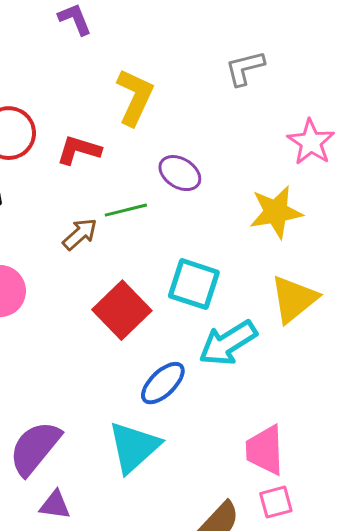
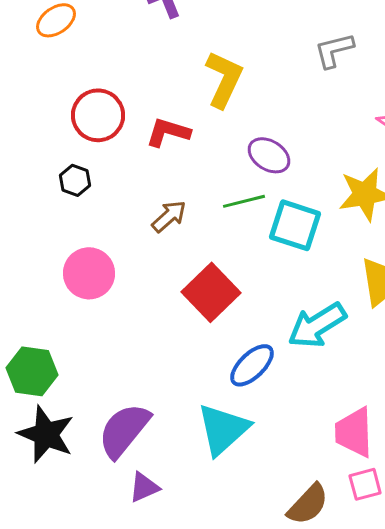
green line: (126, 210) -> (244, 201), moved
cyan square: (194, 284) -> (295, 225), moved
purple triangle: (55, 505) -> (144, 487), turned -32

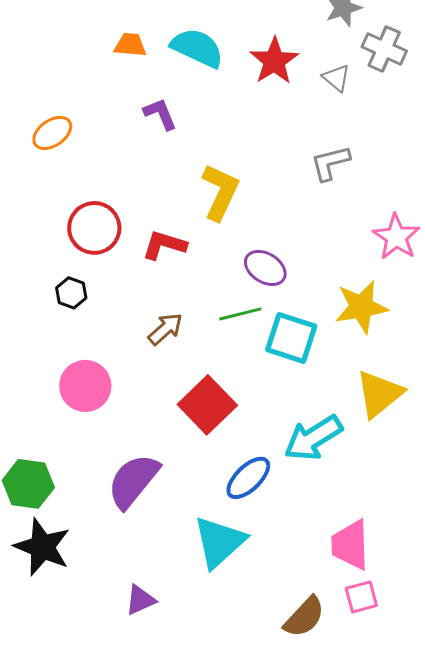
purple semicircle: (124, 430) -> (133, 481), moved

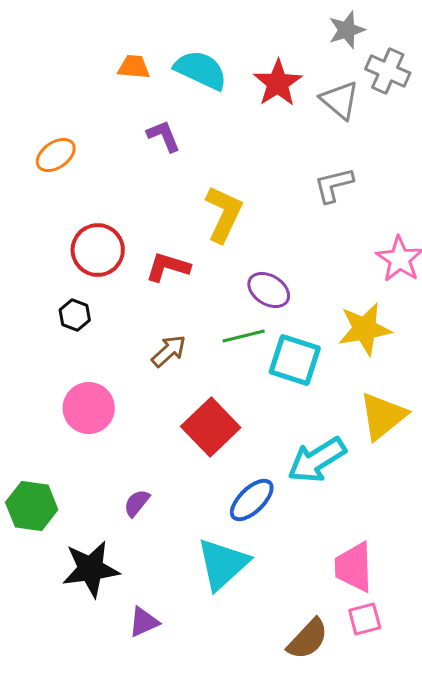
gray triangle: (336, 78) -> (340, 100), size x1.4
purple semicircle: (133, 481) -> (137, 503), size x0.5
black star: (42, 547) -> (91, 569), moved, turned -30

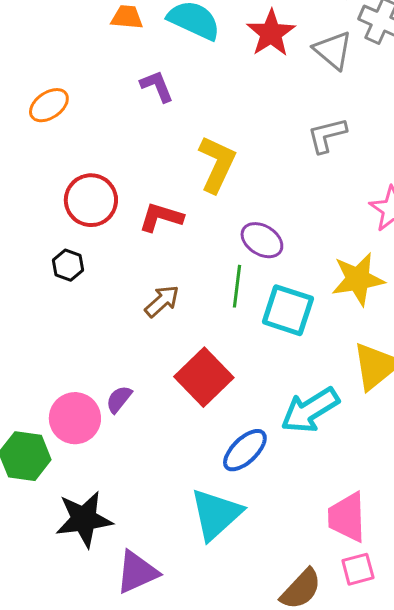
green line: (244, 336) -> (237, 286), turned -69
pink circle: (89, 408) -> (75, 418), moved
purple semicircle: (137, 503) -> (119, 399), moved
purple triangle: (144, 622) -> (137, 572), size x1.4

